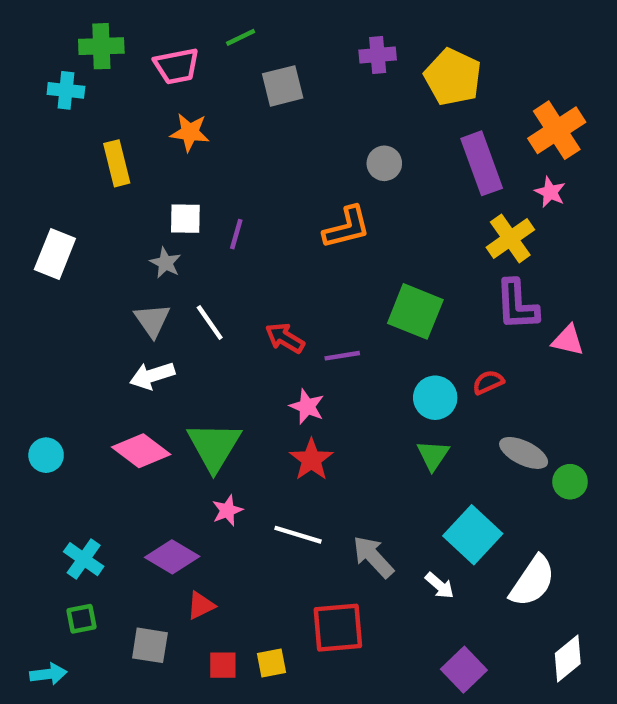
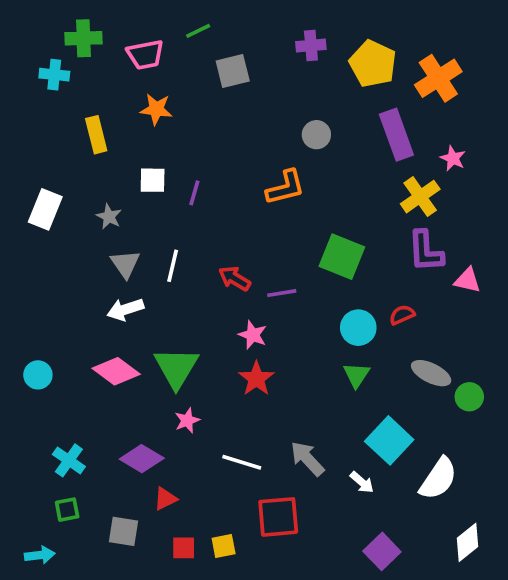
orange cross: (557, 130) -> (438, 78), moved
gray star: (165, 263) -> (109, 217), moved
white line: (210, 323) -> (173, 266), turned 48
white line: (298, 535) -> (242, 462), moved

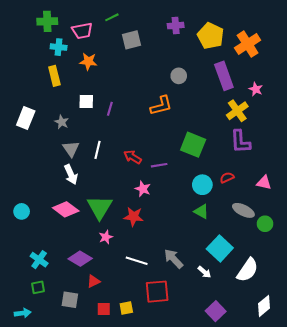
cyan cross: (54, 75) -> (59, 47), moved
pink triangle: (467, 280) -> (264, 183), moved
white arrow: (125, 309) -> (71, 174), turned -96
green triangle: (356, 375) -> (201, 211), turned -35
red star: (256, 379) -> (134, 217), moved, turned -30

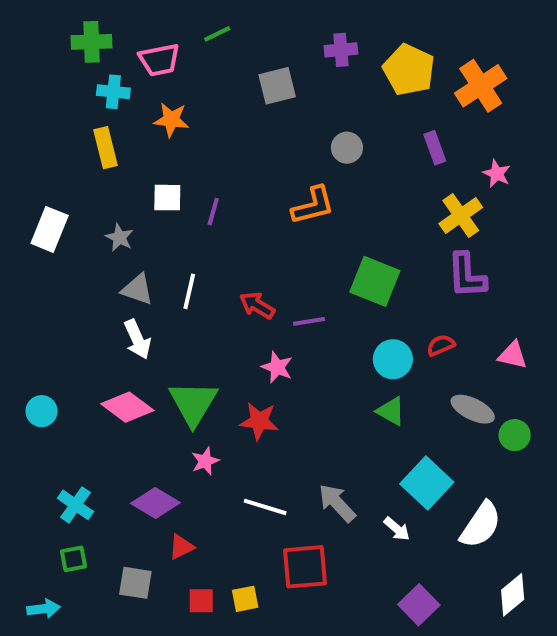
gray square: (131, 40) -> (277, 86), moved
purple rectangle: (224, 76) -> (435, 148), size x0.6
gray triangle: (71, 149) -> (137, 289), turned -36

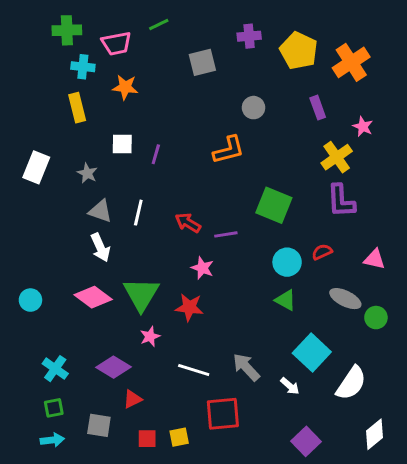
cyan arrow: (44, 609) -> (52, 440), moved

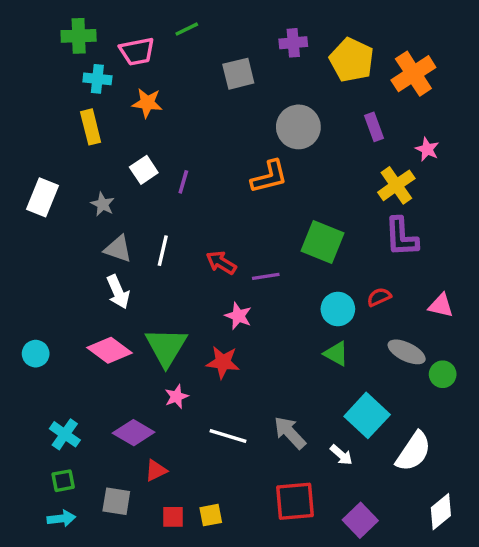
gray circle: (253, 108) -> (298, 127), size x1.6
white square: (122, 144) -> (144, 170), turned -35
red square: (223, 414) -> (295, 501), moved

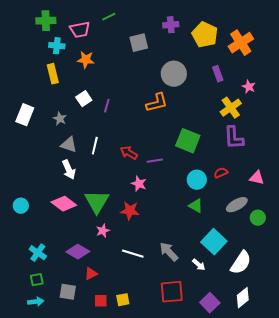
gray ellipse: (407, 352) -> (237, 205), turned -55
white diamond: (441, 512) -> (243, 298), moved

